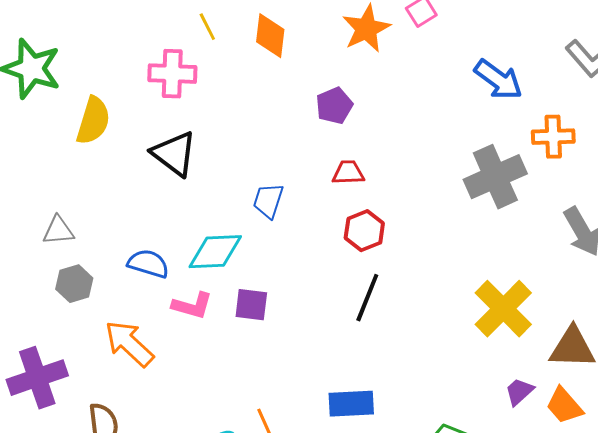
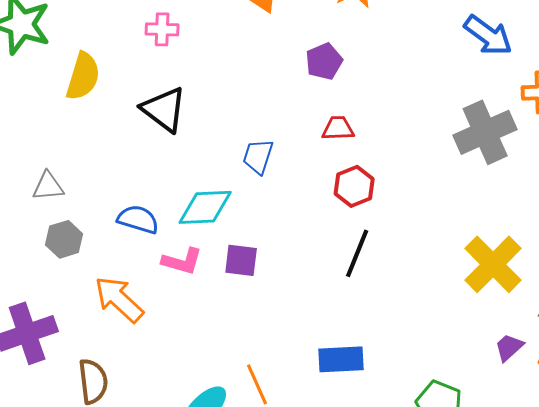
pink cross: (172, 74) -> (162, 29), size x0.7

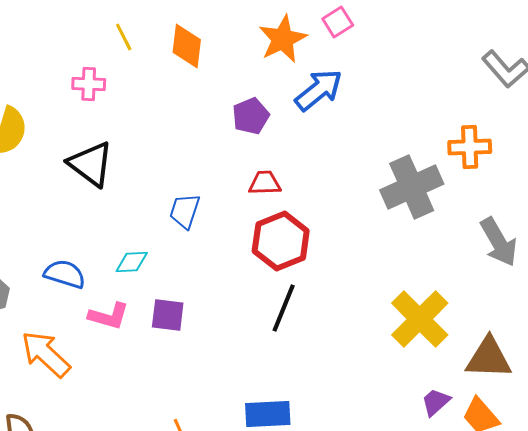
blue arrow: (488, 35) -> (319, 90), moved, turned -75
red hexagon: (354, 186) -> (281, 241), size x1.4
cyan diamond: (205, 207) -> (132, 262), size x0.6

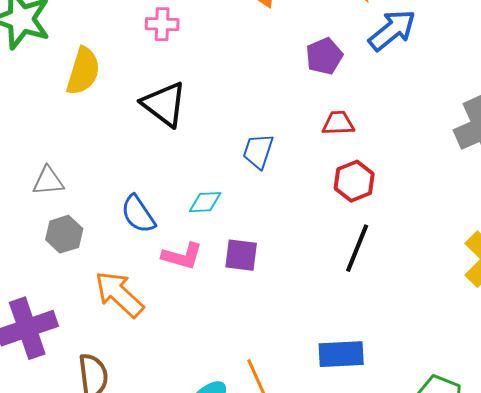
red hexagon: (281, 241) -> (354, 181), size x0.7
blue semicircle: (65, 274) -> (138, 214), turned -141

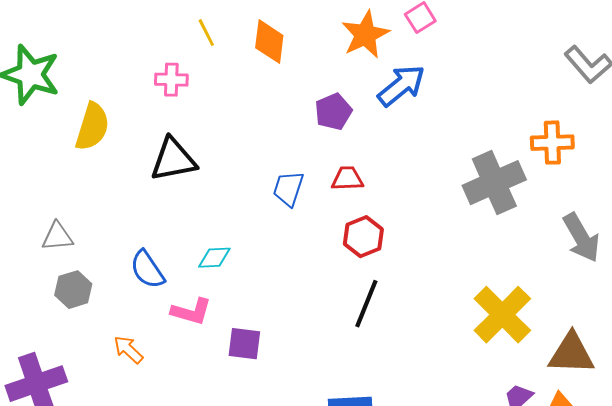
black triangle: (164, 104) -> (173, 160), turned -48
blue trapezoid: (258, 151) -> (288, 189), moved
purple square: (241, 255) -> (244, 344), moved
orange arrow: (119, 294) -> (128, 350), size x0.6

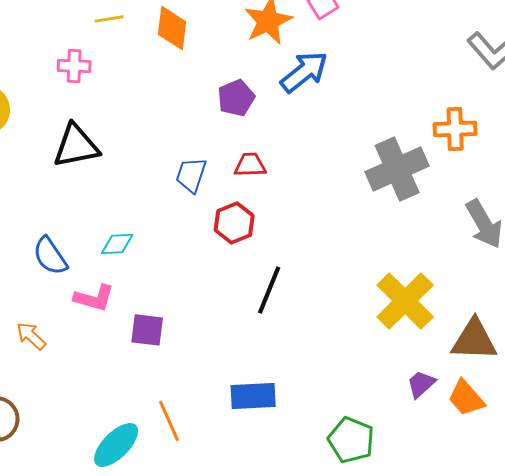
yellow line: (206, 33) -> (109, 19), turned -72
red hexagon: (363, 237) -> (234, 223), moved

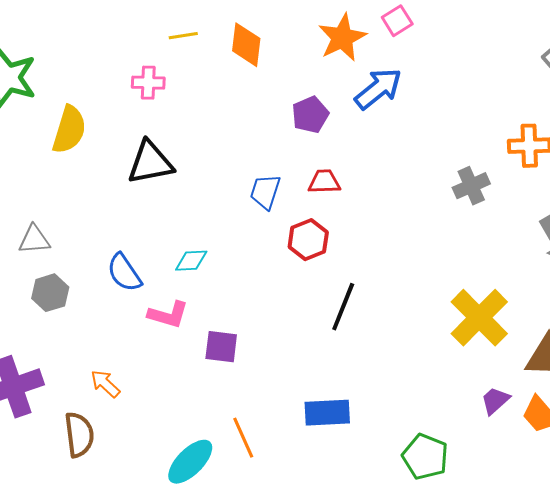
gray cross: (397, 169) -> (471, 186), size x0.6
orange arrow: (31, 336) -> (105, 384), moved

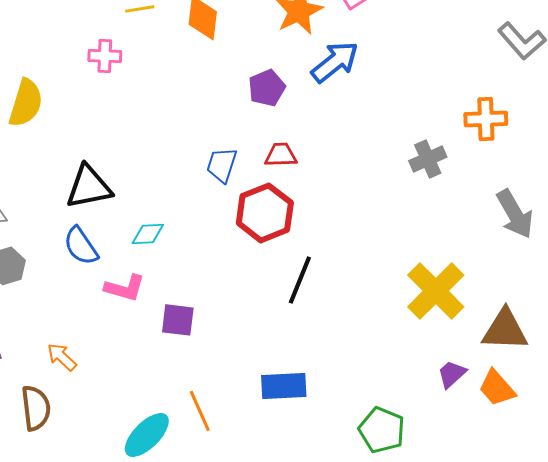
black triangle: (150, 163) -> (89, 187), moved
red hexagon: (308, 240) -> (265, 213), size x1.4

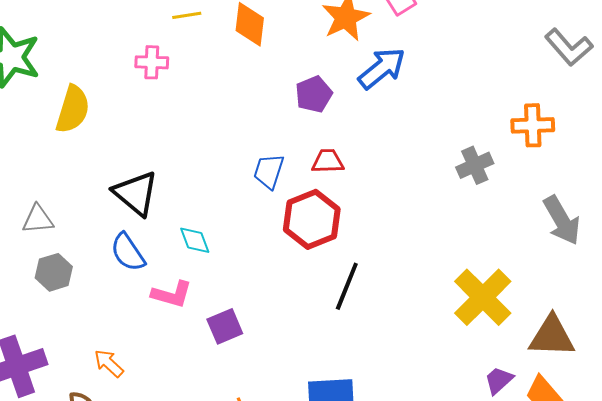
black triangle: (89, 187) -> (136, 193), turned 51
cyan diamond: (148, 234) -> (195, 240), turned 72
purple square: (178, 320) -> (225, 326), turned -30

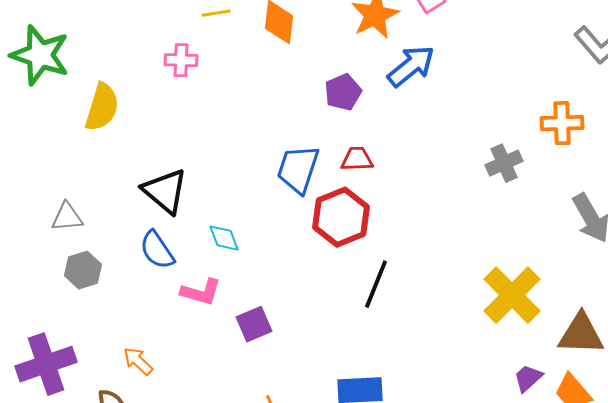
blue trapezoid: (269, 171) -> (298, 169), size x1.4

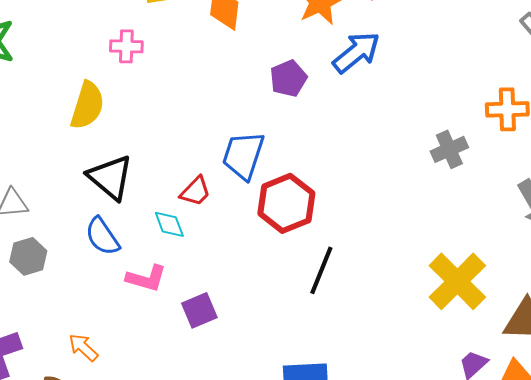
yellow semicircle: (102, 107) -> (87, 105), moved
red trapezoid: (357, 159) -> (195, 191), moved, turned 136

